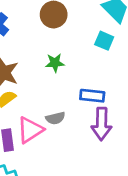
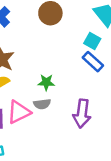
green star: (55, 63) -> (46, 82), moved
blue rectangle: (92, 96) -> (93, 62), moved, turned 30

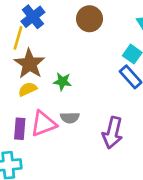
green star: (46, 82) -> (62, 82), moved

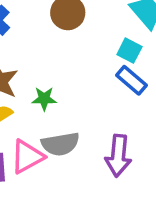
gray semicircle: (70, 118) -> (60, 144), size x1.5

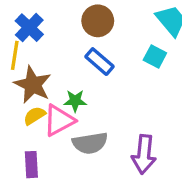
blue rectangle: (131, 80) -> (100, 62), moved
pink triangle: (27, 157) -> (59, 120), moved

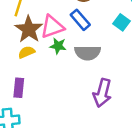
pink triangle: (59, 120) -> (52, 27), moved
gray semicircle: (90, 143) -> (88, 53), moved

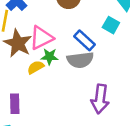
blue rectangle: (80, 20) -> (85, 40), moved
yellow semicircle: (27, 52) -> (36, 67), moved

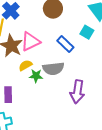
green star: (49, 57) -> (36, 76), moved
gray semicircle: (80, 60) -> (53, 69), moved

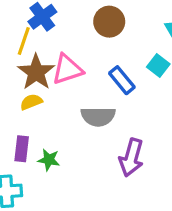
yellow semicircle: (25, 65) -> (31, 102), moved
green star: (36, 76) -> (49, 160), moved

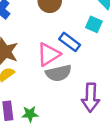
pink triangle: (67, 69) -> (49, 54), moved

